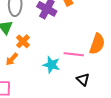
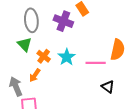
cyan star: (51, 65) -> (67, 57), moved, turned 30

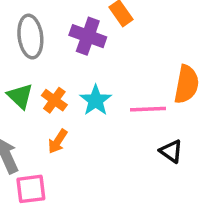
green triangle: (25, 44) -> (20, 96), moved
orange arrow: (35, 75) -> (58, 141), moved

